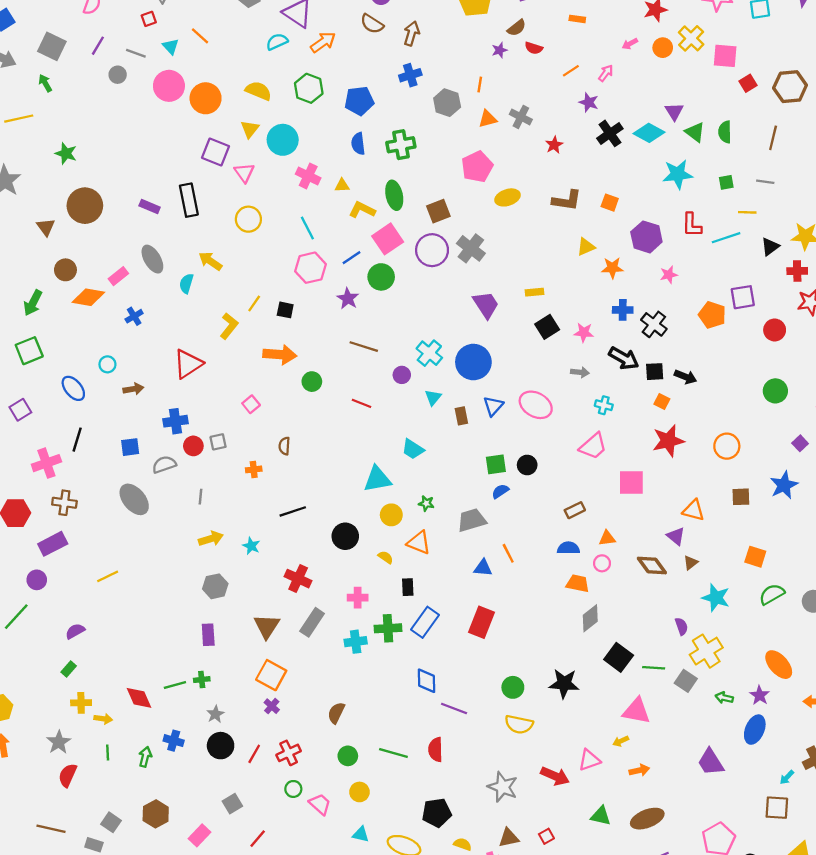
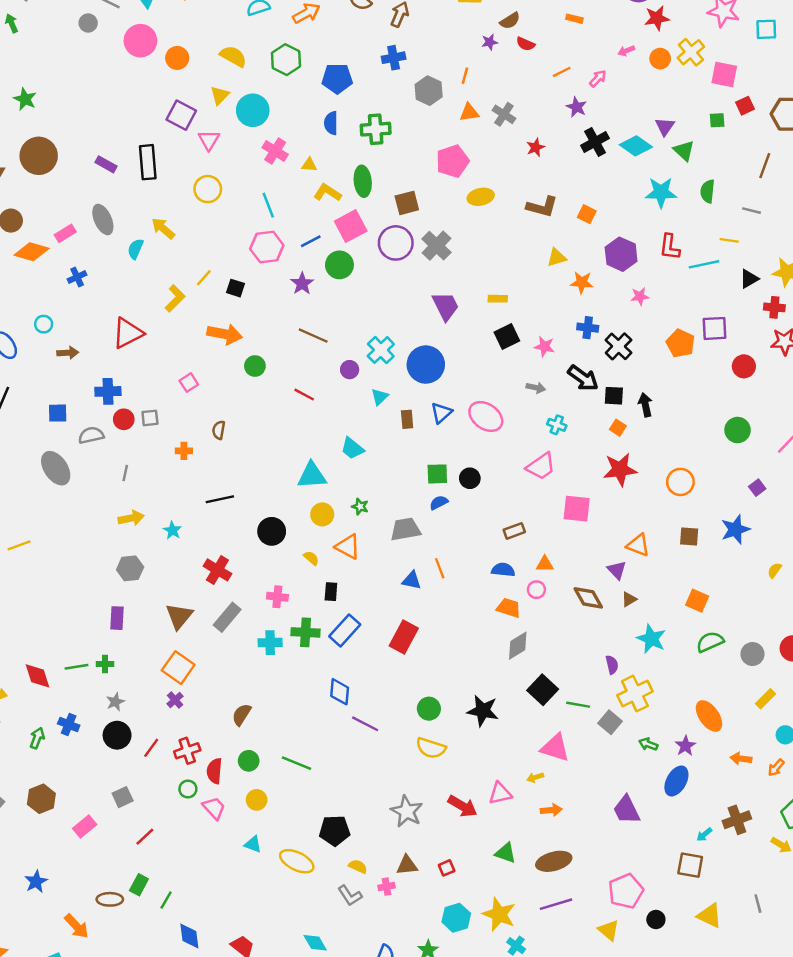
orange circle: (206, 98) -> (177, 58), size x0.7
green semicircle: (725, 132) -> (708, 191), moved
green square: (726, 182) -> (717, 120), moved
black arrow: (686, 377) -> (645, 405), turned -130
red semicircle: (435, 750) -> (214, 771), moved

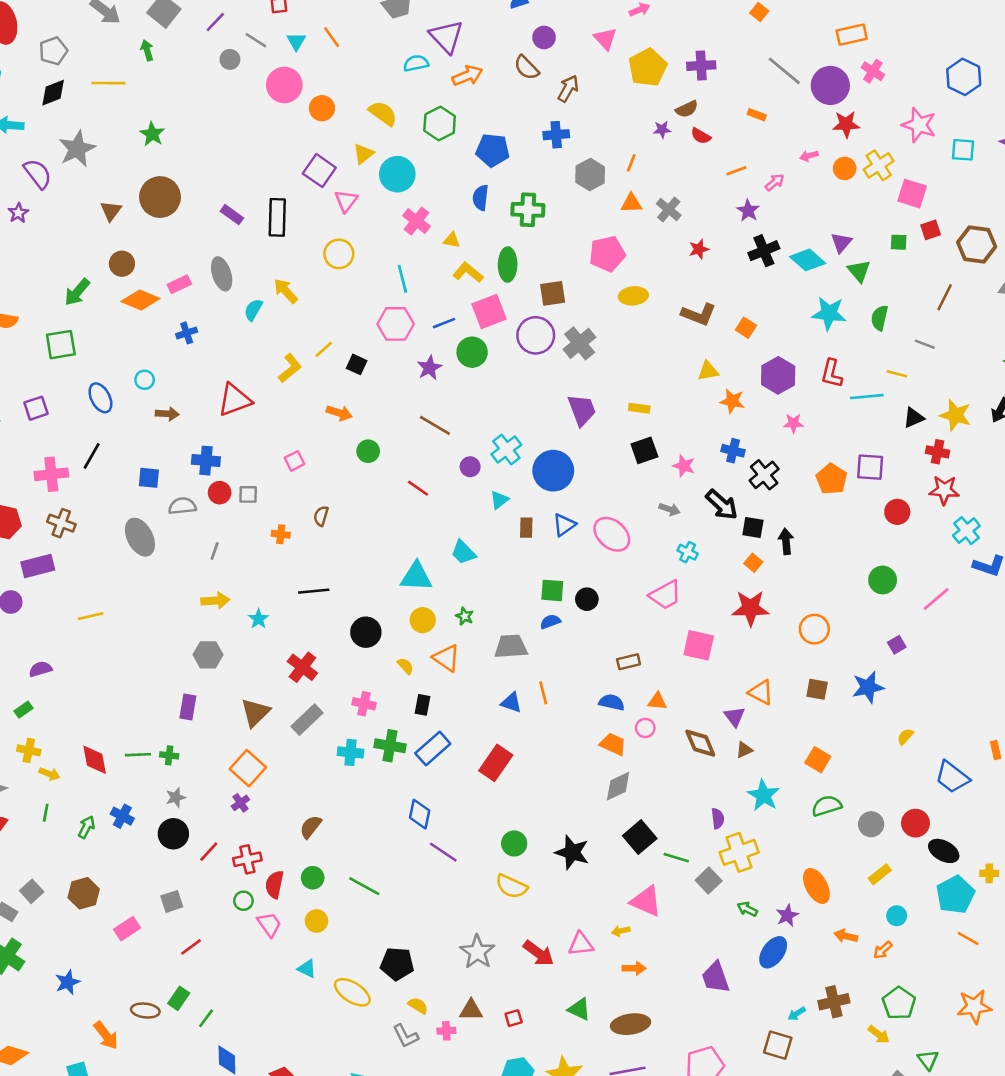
orange arrow: (225, 334) -> (339, 413), size x0.7

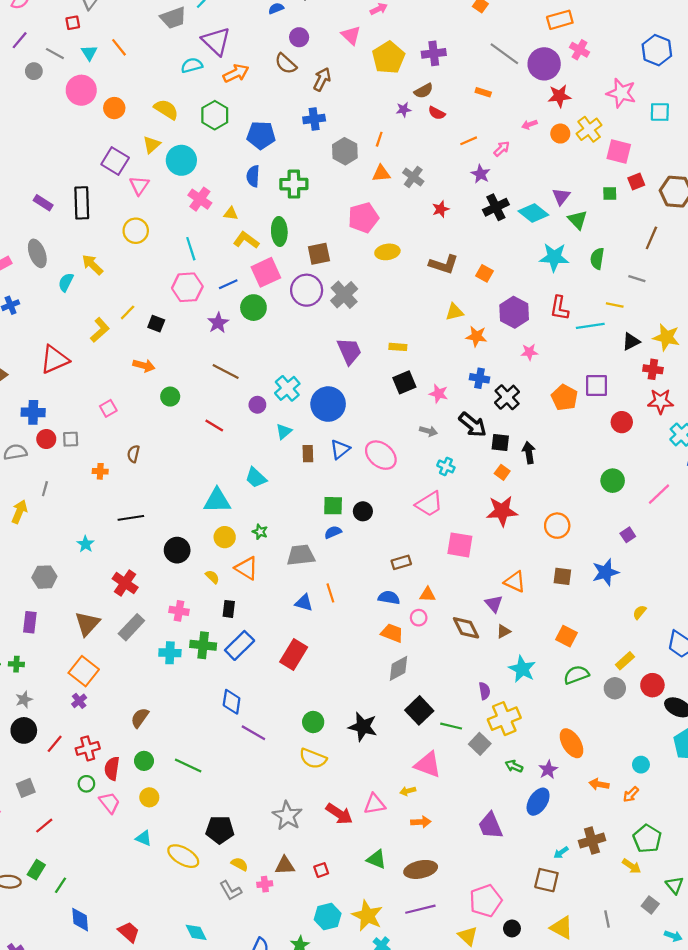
yellow arrow: (215, 601) -> (19, 512), moved, turned -60
yellow rectangle: (880, 874) -> (625, 661), moved

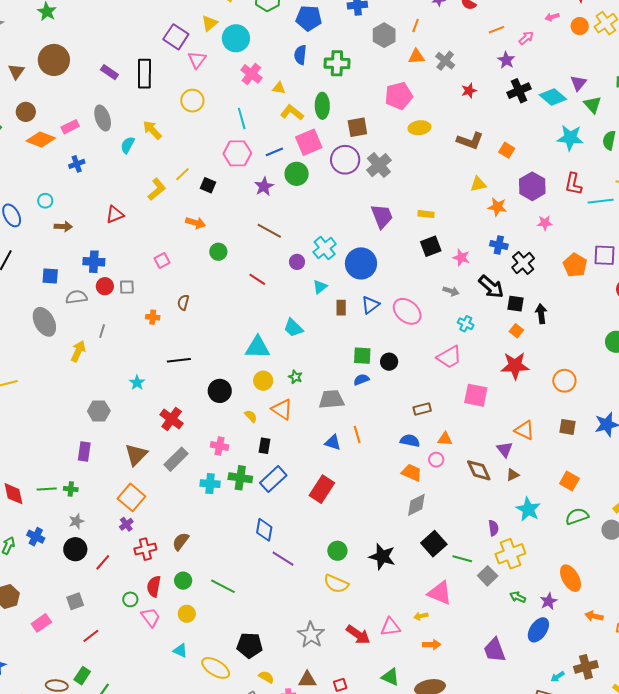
red triangle: (54, 360) -> (115, 215), size x0.7
red cross: (88, 748) -> (145, 549), moved

